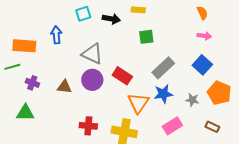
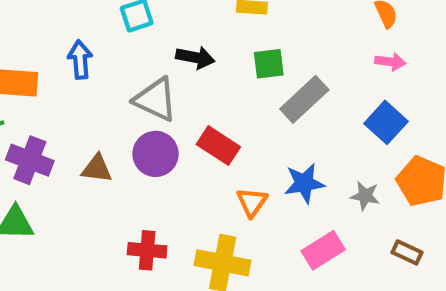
black arrow: (111, 19) -> (195, 58), moved
gray rectangle: (163, 68) -> (304, 99), moved
purple cross: (32, 83) -> (30, 160), size x1.5
orange triangle: (138, 103) -> (252, 202), size x0.7

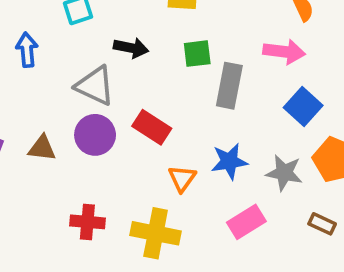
pink arrow: (390, 62) -> (284, 52), moved, size x1.5
gray rectangle: (304, 99) -> (229, 86), turned -36
gray star: (365, 196) -> (284, 173), size x1.4

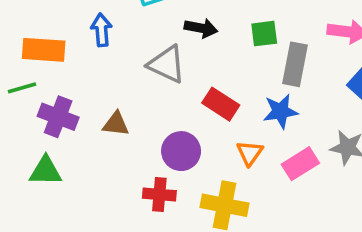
purple circle: (95, 135) -> (181, 151), moved
blue star: (229, 161) -> (280, 111), moved
pink rectangle: (246, 222) -> (300, 164), moved

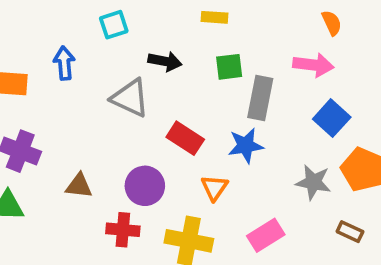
brown triangle: (116, 124) -> (79, 186), moved
pink rectangle: (300, 164) -> (266, 235), moved

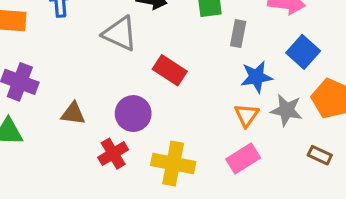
gray rectangle: (260, 98) -> (238, 34), size x0.7
blue star: (246, 146) -> (256, 77), moved
orange triangle: (214, 188) -> (246, 115), moved
red cross: (123, 230) -> (113, 154), turned -36

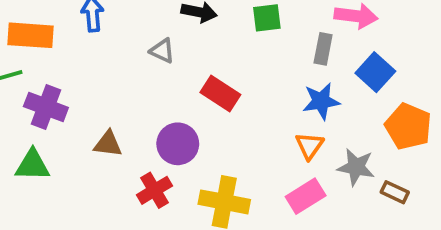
gray triangle: (120, 34) -> (162, 51), size x0.6
gray rectangle: (238, 34) -> (323, 49), moved
gray star: (286, 110) -> (356, 167), moved

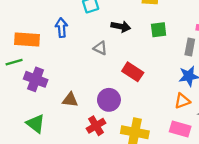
orange triangle: (309, 146) -> (182, 101), turned 35
green triangle: (32, 165) -> (36, 124), moved, turned 36
pink rectangle: (306, 196) -> (180, 129), turned 48

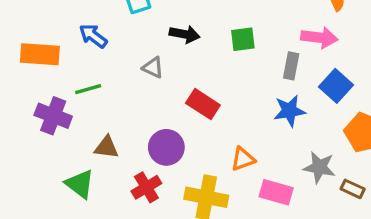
blue arrow: (61, 28) -> (93, 36), turned -48
green line: (14, 62) -> (88, 89), moved
orange triangle: (182, 101) -> (243, 159), moved
green triangle: (36, 124) -> (80, 184), moved

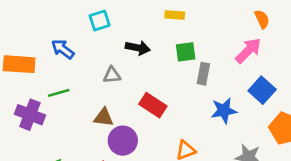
pink arrow: (319, 38) -> (248, 51), turned -52
gray rectangle: (291, 66) -> (203, 74), moved
gray triangle: (153, 67) -> (112, 75), turned -30
brown triangle: (106, 147) -> (104, 117), moved

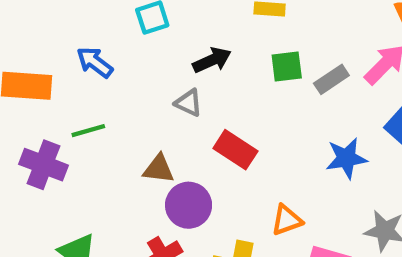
black arrow: (138, 48) -> (212, 60), turned -35
gray rectangle: (203, 74) -> (331, 79), moved, turned 45
gray triangle: (112, 75) -> (189, 103), moved, turned 30

